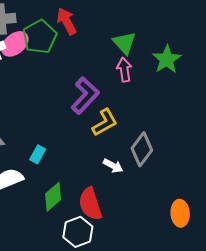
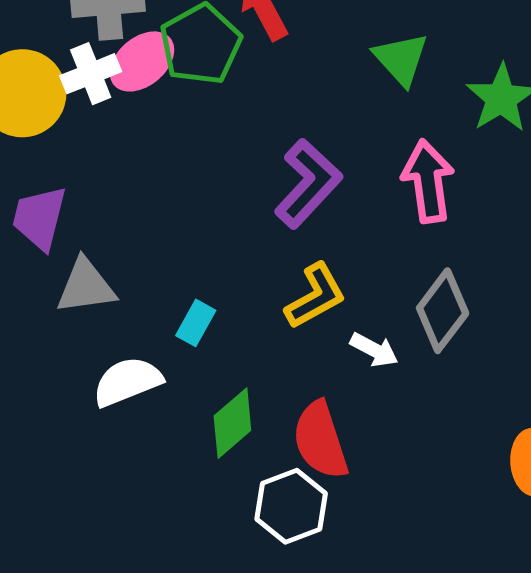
pink arrow: (124, 70) -> (428, 181), moved, size x1.4
yellow L-shape: (105, 122) -> (315, 296), moved

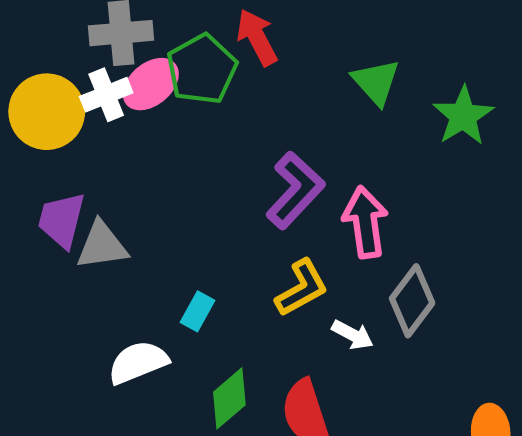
pink arrow: (428, 181) -> (365, 222), moved
gray triangle: (86, 286) -> (102, 246), moved

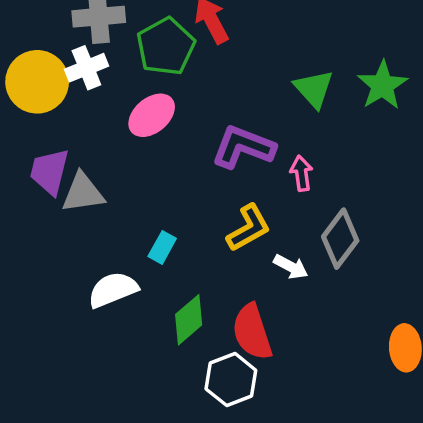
green triangle: (376, 82) -> (314, 89), moved
pink ellipse: (151, 84) -> (152, 115), moved
purple L-shape: (295, 190) -> (243, 147), turned -112
pink arrow: (365, 222) -> (301, 173), size x0.6

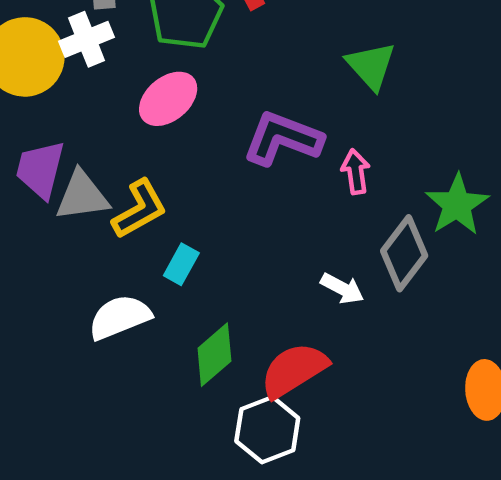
green star: (382, 85) -> (457, 205), moved
yellow L-shape: (249, 228) -> (139, 209), moved
red semicircle: (252, 332) -> (294, 370), turned 76

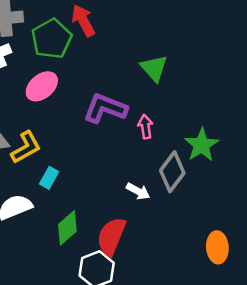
red semicircle: (294, 370) -> (111, 236), turned -36

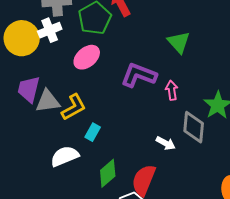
gray diamond: (172, 172) -> (194, 127), turned -32

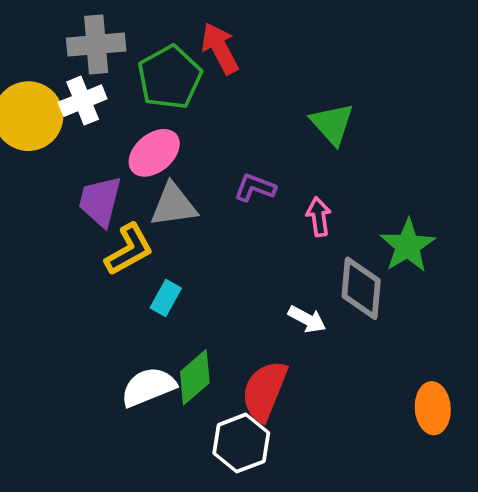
purple L-shape: (139, 75) -> (255, 188), size x0.6
purple trapezoid: (29, 89) -> (100, 201), moved
gray triangle: (48, 101) -> (174, 205), moved
white semicircle: (65, 156) -> (148, 387), moved

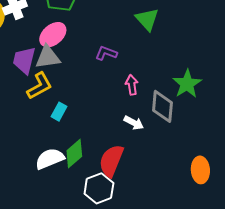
gray triangle: (174, 205) -> (48, 57), moved
pink arrow: (319, 217) -> (132, 85), moved

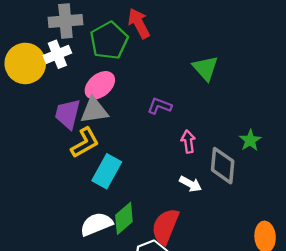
green star: (187, 84) -> (250, 140), size x0.7
cyan rectangle: (59, 112) -> (107, 171), size x1.6

